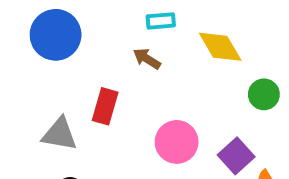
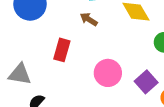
gray triangle: (60, 134) -> (20, 74), moved

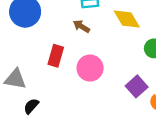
pink circle: (108, 73) -> (90, 68), moved

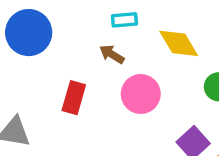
pink circle: (90, 68) -> (141, 94), moved

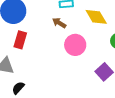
red rectangle: (74, 98) -> (20, 40), moved

